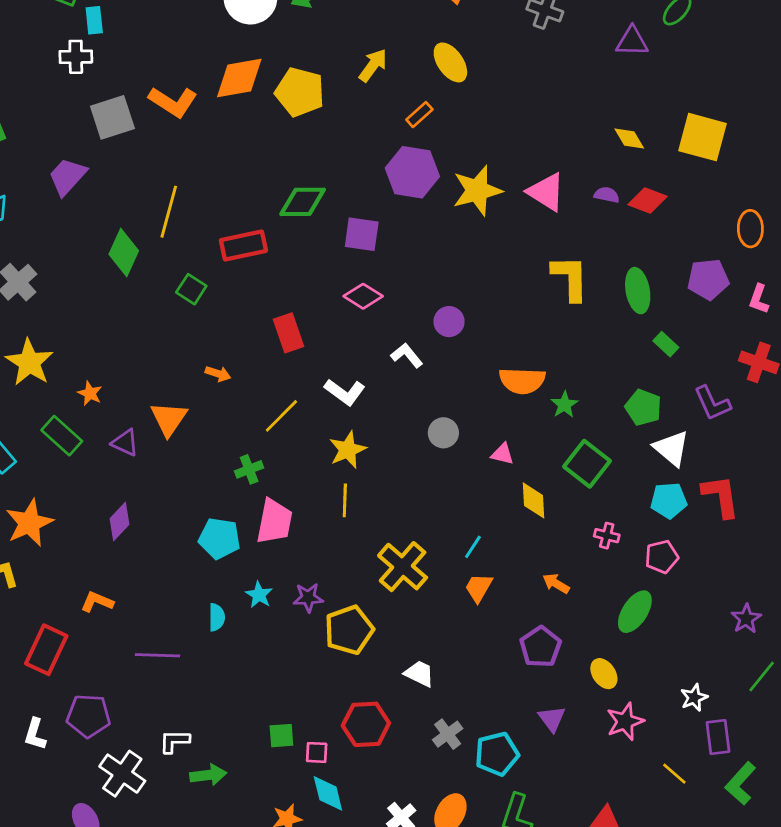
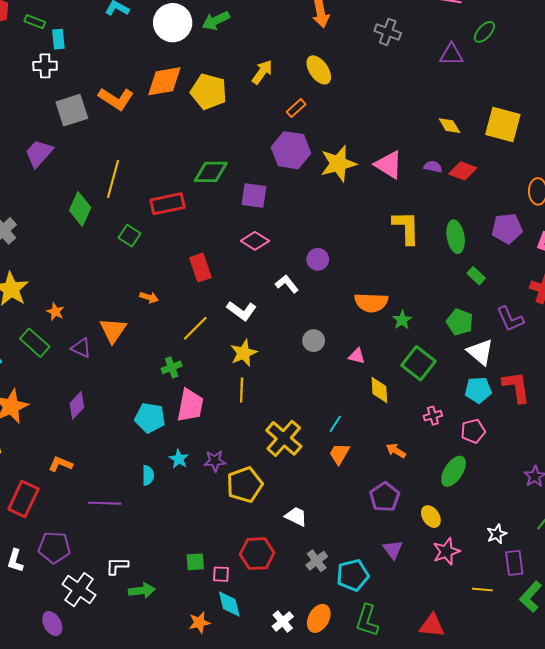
pink cross: (607, 536) -> (433, 416), turned -30
yellow line: (674, 774) -> (482, 590), turned -36

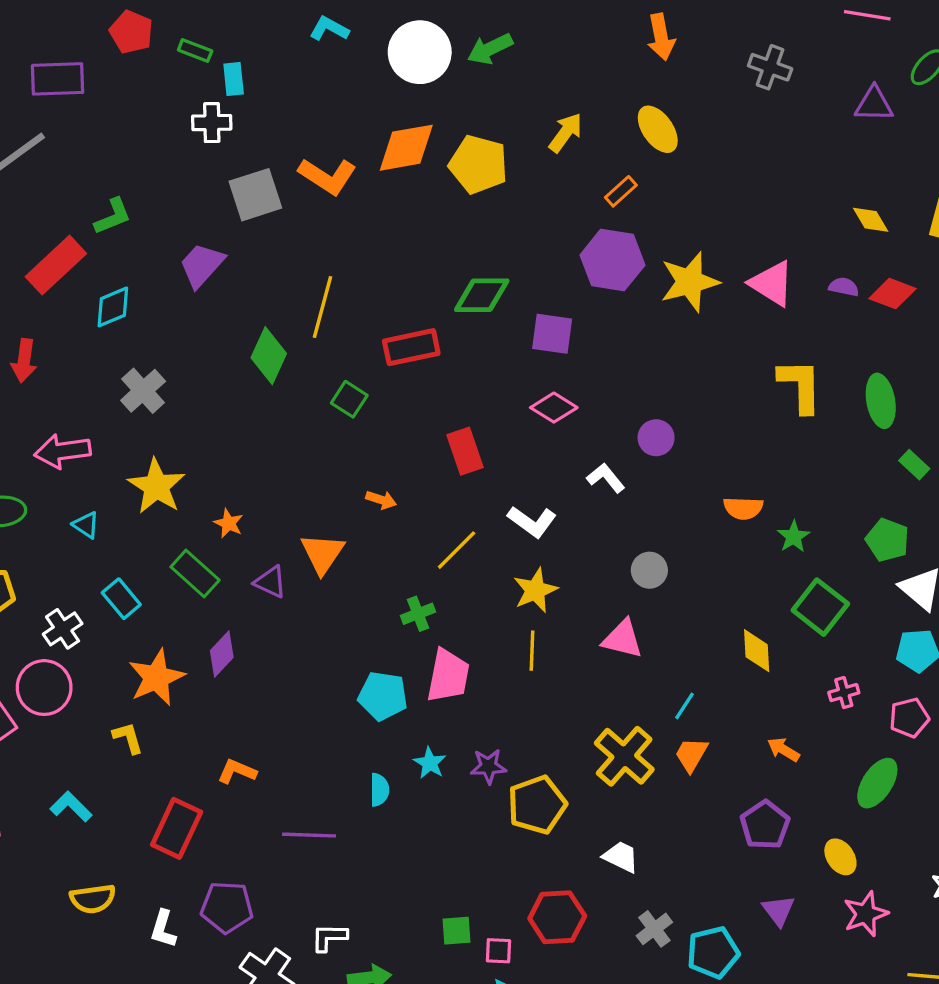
orange semicircle: (371, 303) -> (743, 508), size x0.7
pink triangle: (357, 356) -> (623, 639), moved, size x1.5
purple diamond: (77, 405) -> (222, 654), moved
yellow cross: (284, 438) -> (624, 756), moved

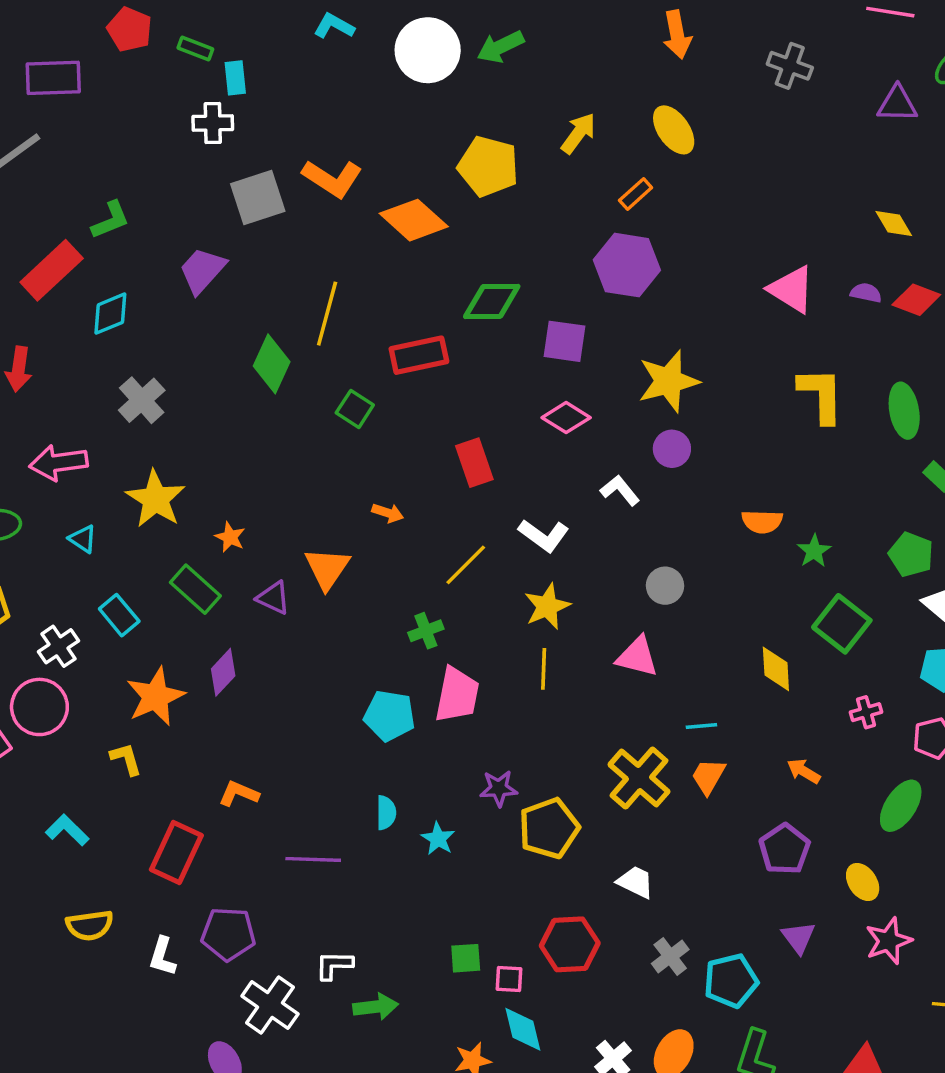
orange diamond: (406, 148) -> (414, 220), moved, turned 52
yellow star: (690, 282) -> (668, 381), moved
cyan line: (685, 706) -> (701, 726), turned 52
cyan star: (430, 763) -> (438, 839), moved

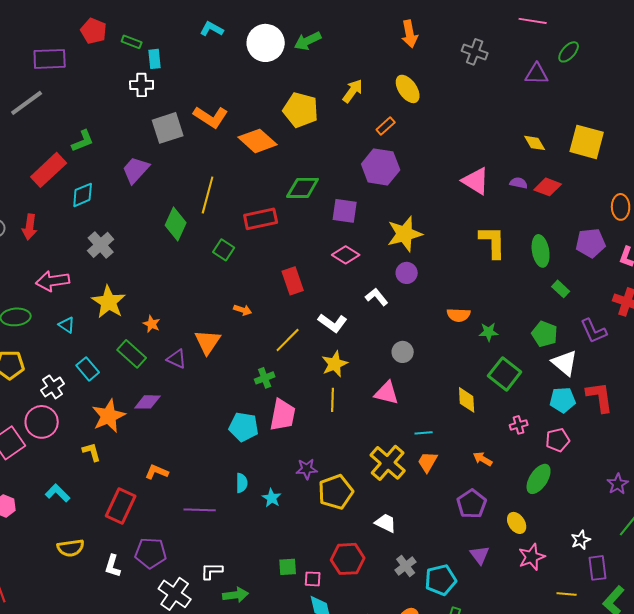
green star: (814, 551) -> (489, 332), turned 30
purple diamond: (223, 672) -> (148, 402), turned 48

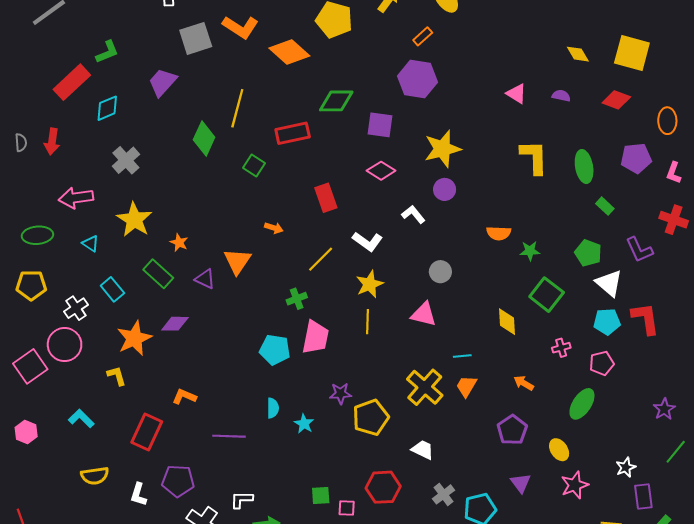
pink triangle: (476, 181) -> (516, 94), size x0.7
red diamond: (548, 187) -> (616, 100), moved

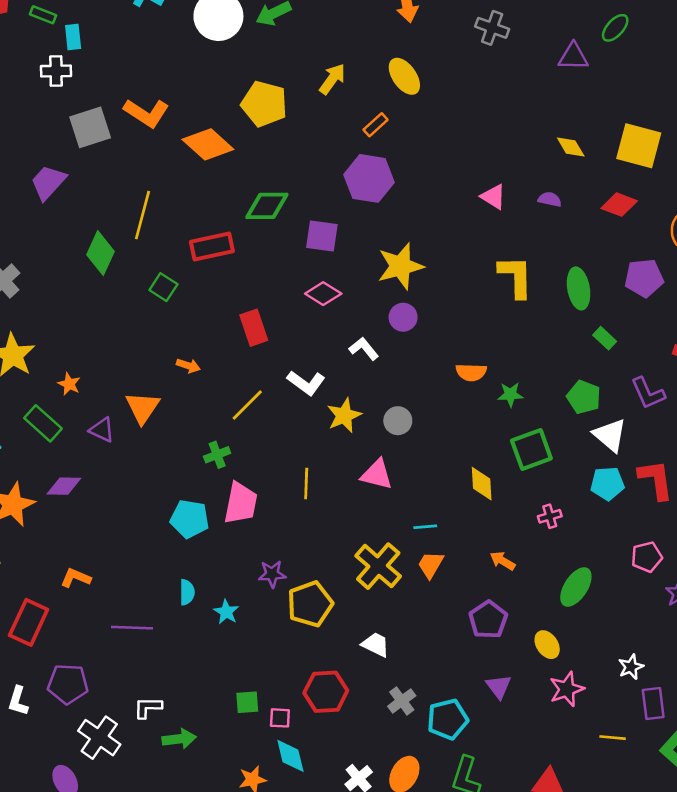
yellow star: (370, 284) -> (344, 415), moved
green square: (547, 295) -> (531, 449), turned 32
pink pentagon: (602, 363) -> (647, 557), moved

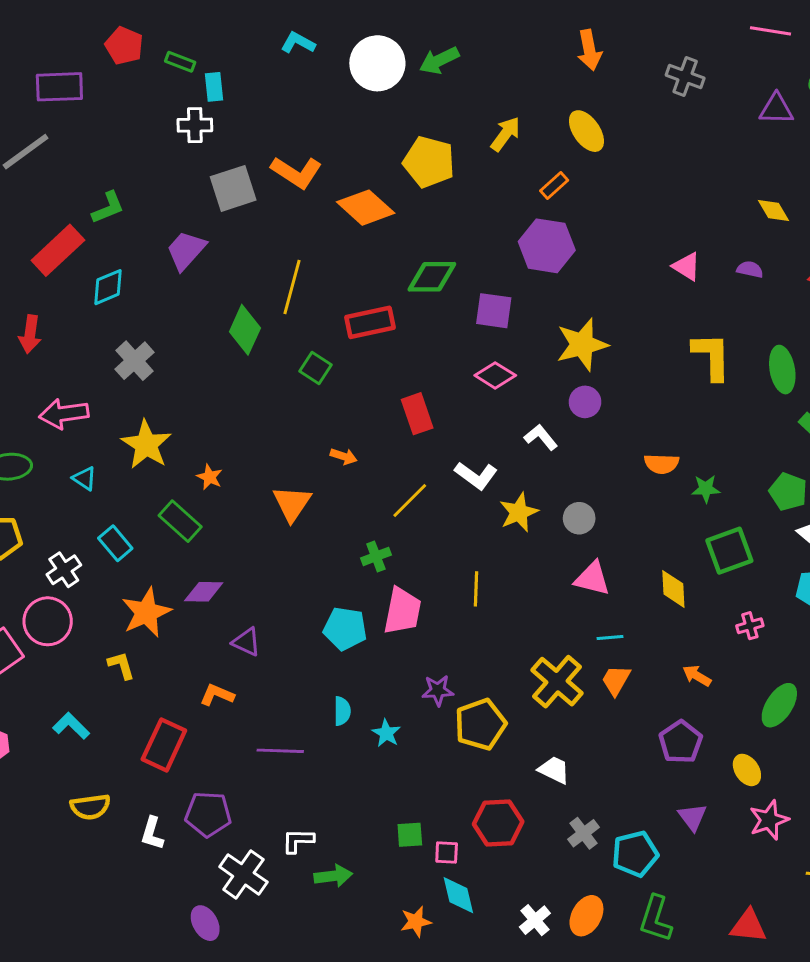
purple triangle: (102, 430) -> (246, 642), moved
pink triangle: (377, 474) -> (592, 579), moved

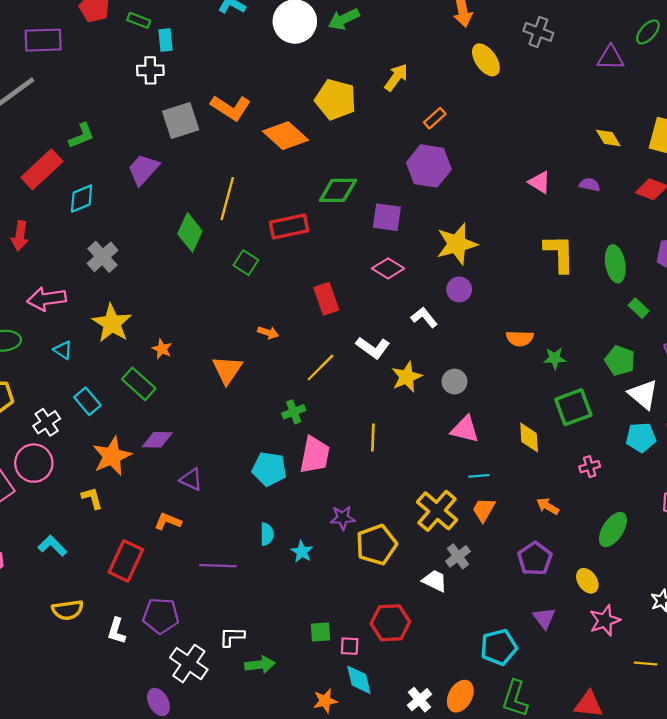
yellow ellipse: (586, 131) -> (486, 60), moved
gray cross: (584, 833) -> (458, 556), moved

